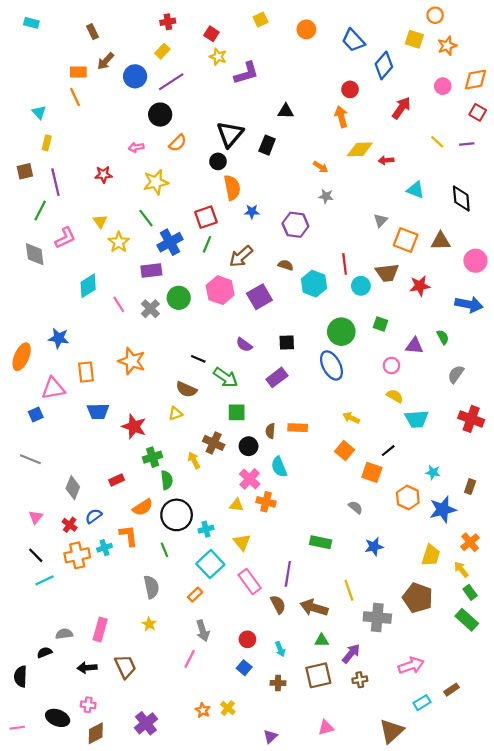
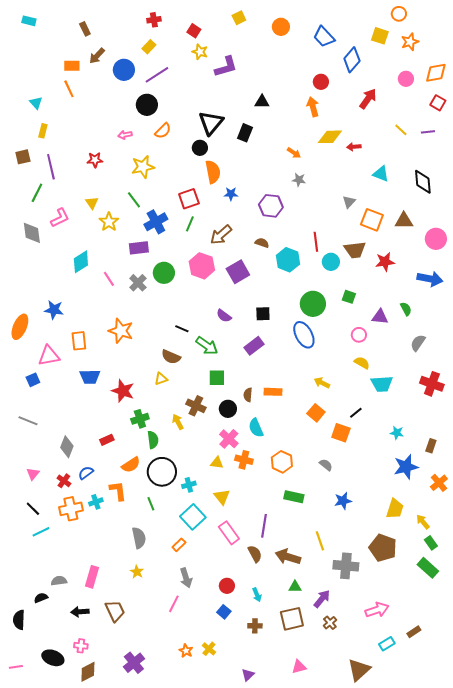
orange hexagon: (408, 497) -> (282, 462), moved
orange cross: (470, 542) -> (439, 483), moved
brown cross: (360, 680) -> (330, 623), turned -32

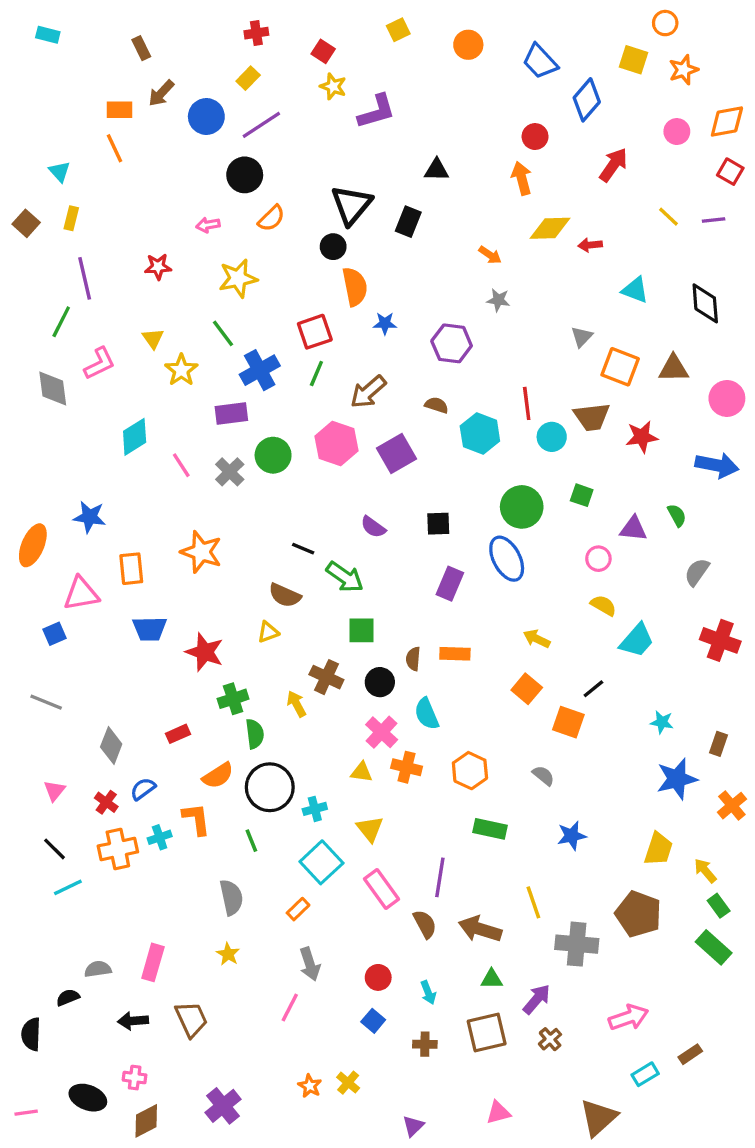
brown square: (23, 157) -> (26, 223), moved, turned -35
purple rectangle: (254, 346) -> (450, 584), moved, turned -30
cyan trapezoid: (382, 384) -> (637, 640), turned -45

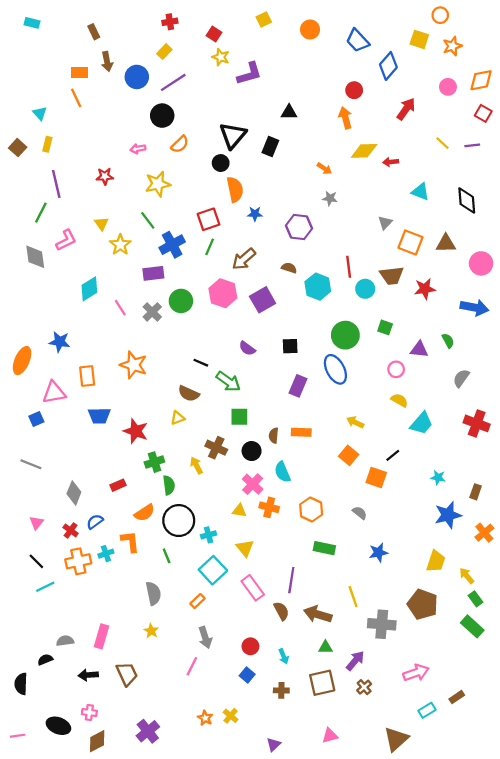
brown arrow: (161, 93) -> (107, 62), turned -54

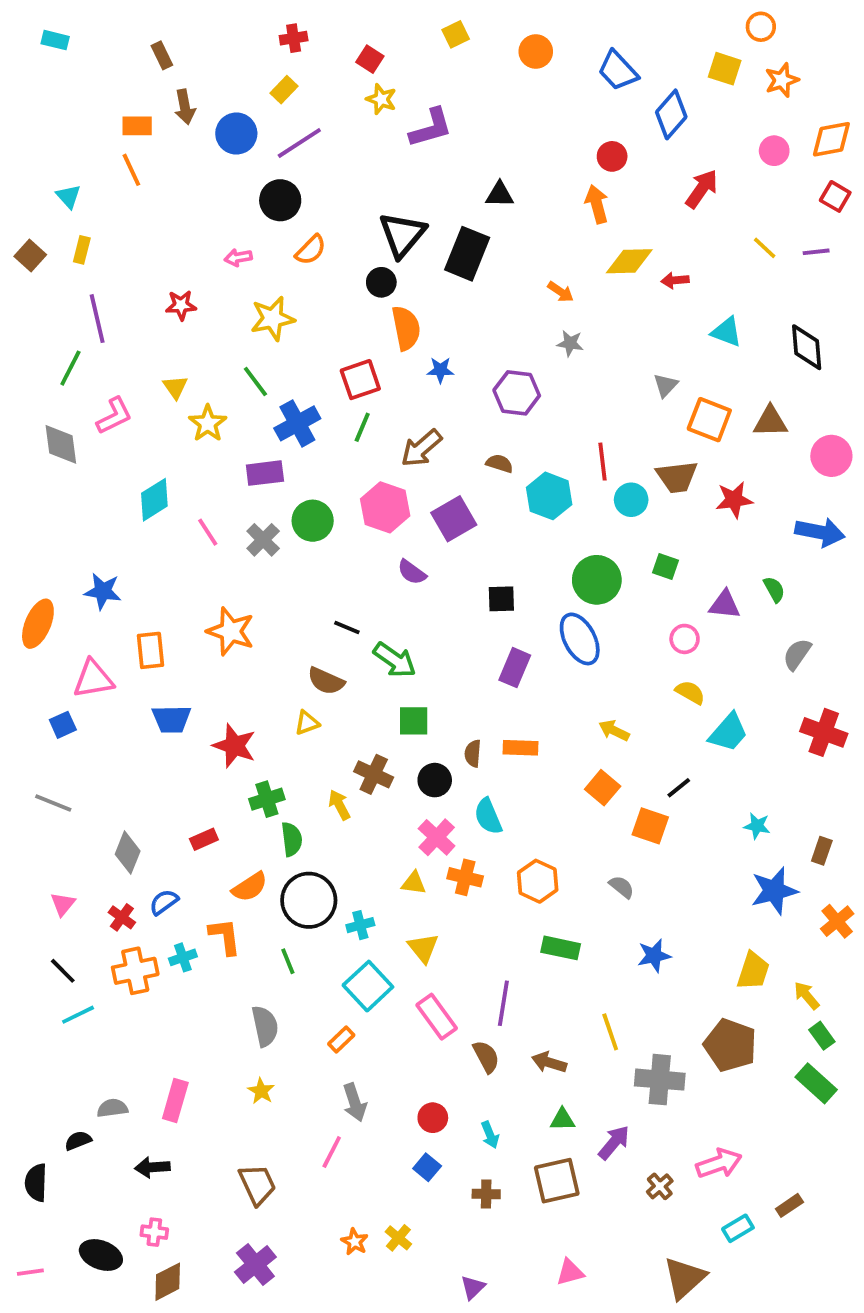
black rectangle: (270, 146) -> (467, 254), size x1.5
purple semicircle: (247, 348) -> (412, 572), moved
brown arrow: (318, 614) -> (549, 1062), size x0.7
brown trapezoid: (127, 674) -> (257, 1184), moved
brown cross: (364, 687) -> (660, 1186), moved

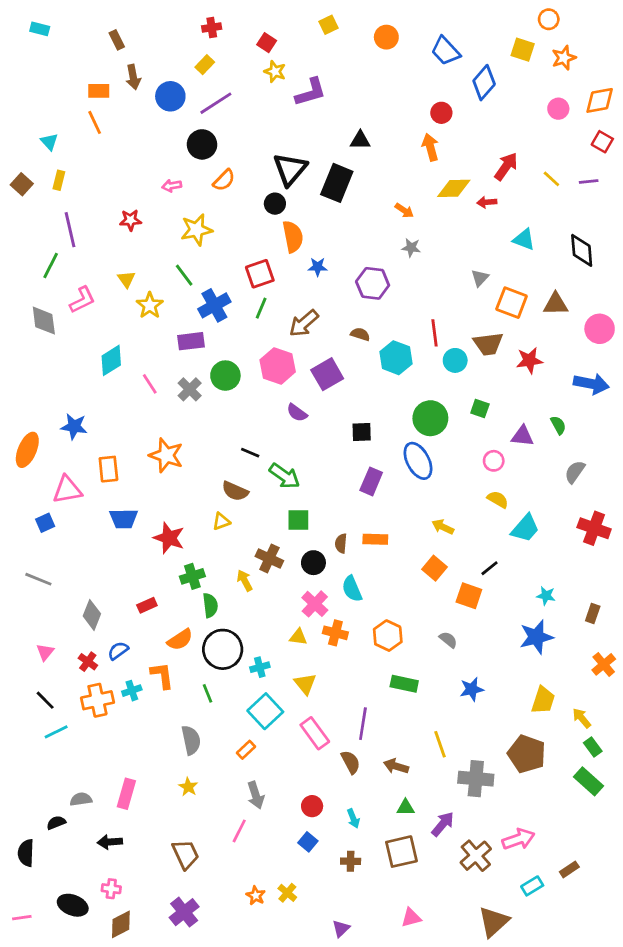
red arrow: (702, 189) -> (506, 166), moved
blue star: (774, 891) -> (536, 637), moved
brown cross: (660, 1186) -> (476, 856), size x1.6

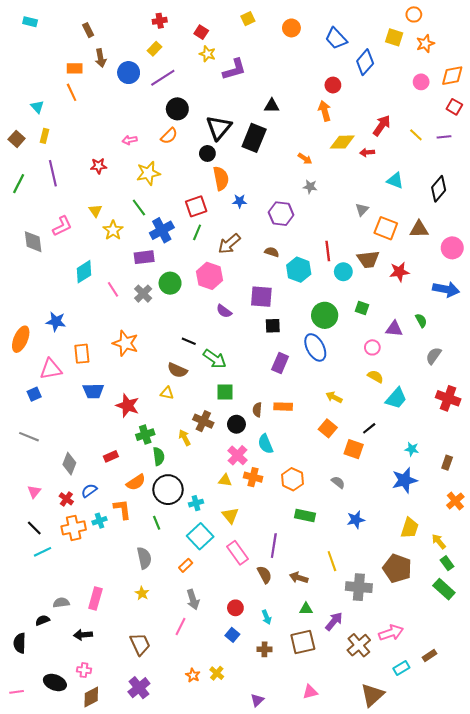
black circle: (202, 144) -> (177, 109), moved
black diamond: (582, 250) -> (439, 189), turned 45
green line: (51, 265) -> (19, 184), moved
purple square: (327, 374) -> (261, 297), moved, turned 35
yellow triangle: (221, 521) -> (167, 393), turned 32

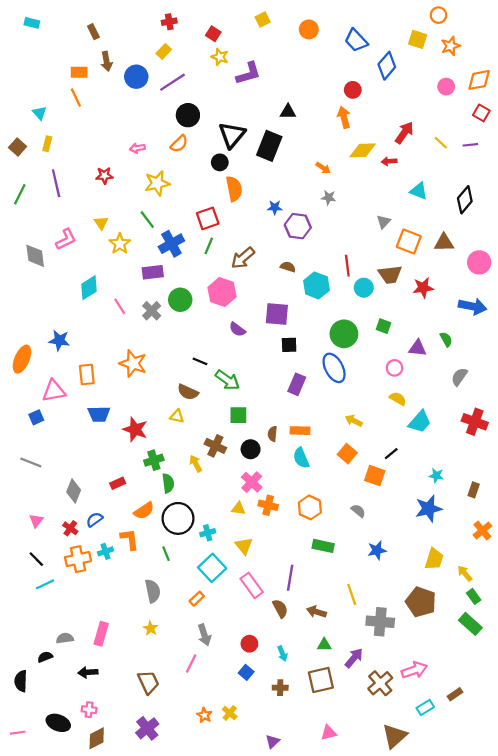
blue star: (240, 201) -> (275, 207), moved
cyan semicircle: (266, 444) -> (301, 458), moved

